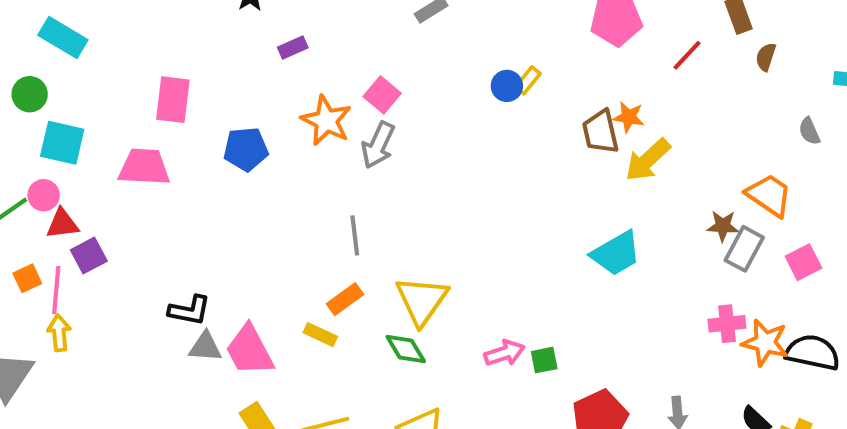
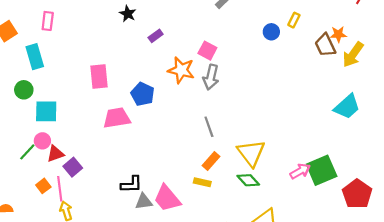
cyan rectangle: (63, 37) -> (35, 57), turned 55
yellow rectangle: (528, 80) -> (294, 20), moved
blue pentagon: (246, 149) -> (143, 94), turned -30
pink trapezoid: (144, 167) -> (117, 118), moved
green square: (544, 360) -> (322, 170), size x2.0

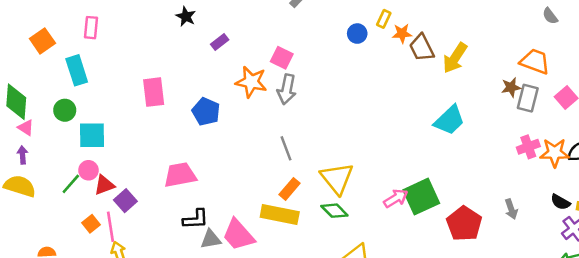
orange star: (338, 34) -> (402, 33), moved
pink trapezoid: (117, 118) -> (180, 175), moved
yellow rectangle: (202, 182) -> (280, 215), size x1.8

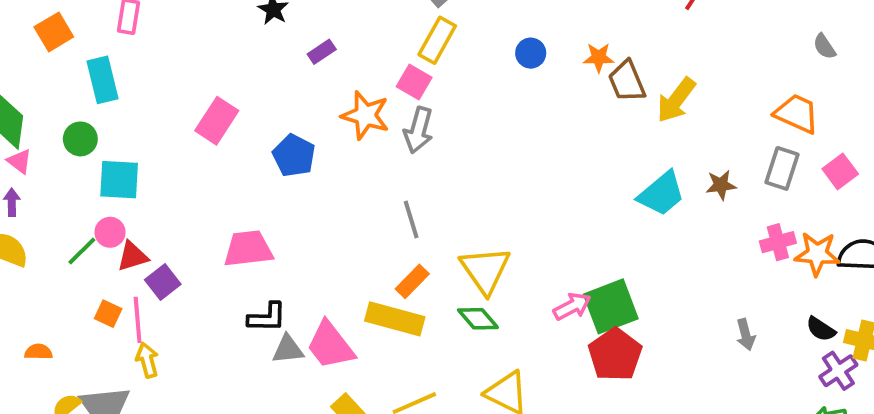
yellow rectangle: (384, 19) -> (437, 40), moved, size x1.6
brown star: (511, 87) -> (721, 185), moved
pink rectangle: (154, 92) -> (217, 121), turned 36
orange square: (91, 224) -> (108, 314), turned -30
red pentagon: (464, 224) -> (615, 355), moved

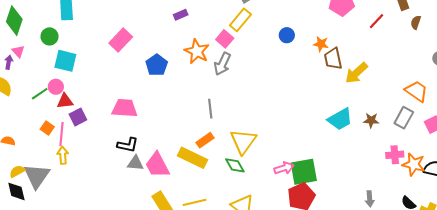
pink triangle: (20, 161) -> (18, 51), moved

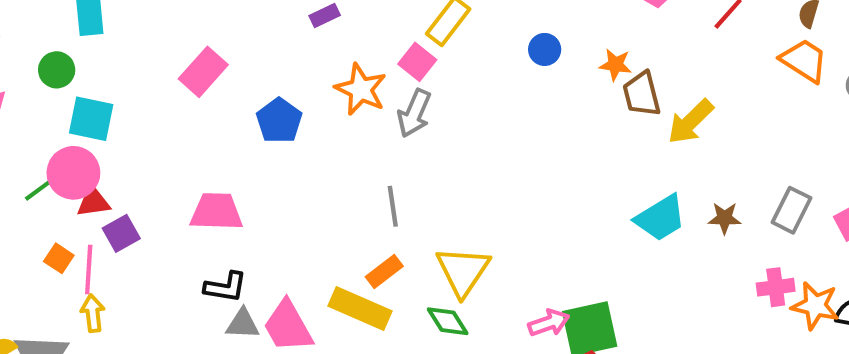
pink circle: (56, 87) -> (73, 173), size x1.6
orange trapezoid: (416, 91) -> (804, 60), moved

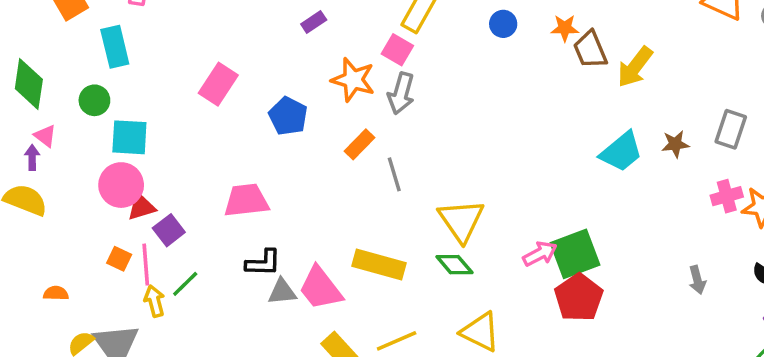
green line: (41, 188) -> (185, 284), moved
orange rectangle: (384, 272) -> (360, 144), moved

